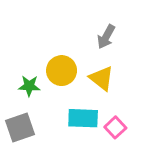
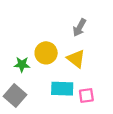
gray square: (20, 127) -> (15, 96), turned -30
pink square: (115, 127) -> (86, 96), turned 35

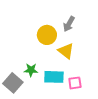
yellow circle: (46, 53) -> (47, 35), moved
green star: (22, 64) -> (31, 70), moved

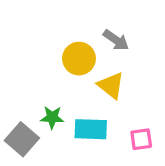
gray arrow: (69, 24) -> (116, 40), turned -84
pink square: (75, 83) -> (141, 139), moved

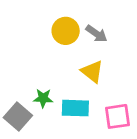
yellow circle: (79, 59) -> (66, 31), moved
pink square: (141, 139) -> (117, 116), size x1.4

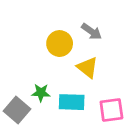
yellow circle: (66, 31) -> (60, 44), moved

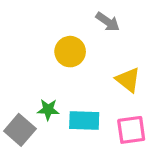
gray arrow: (91, 32) -> (108, 22), moved
yellow triangle: (87, 67) -> (128, 80), moved

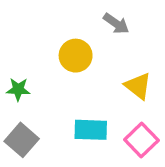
green star: (48, 110) -> (18, 89), moved
pink square: (131, 130) -> (141, 140), turned -36

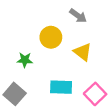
yellow triangle: (138, 86) -> (83, 52), moved
green star: (18, 89) -> (25, 60), moved

